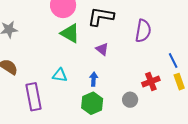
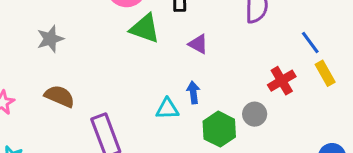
cyan triangle: (60, 75) -> (167, 109), moved
green hexagon: (92, 103) -> (219, 129), moved

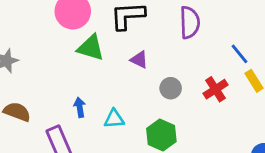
blue arrow: (193, 92) -> (80, 107), moved
gray circle: (255, 114) -> (171, 88), moved

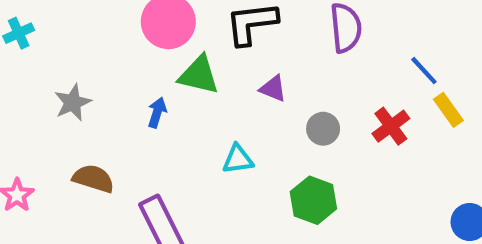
blue arrow: (80, 107) -> (157, 113), moved, turned 30
cyan triangle: (114, 119) -> (238, 159), moved

